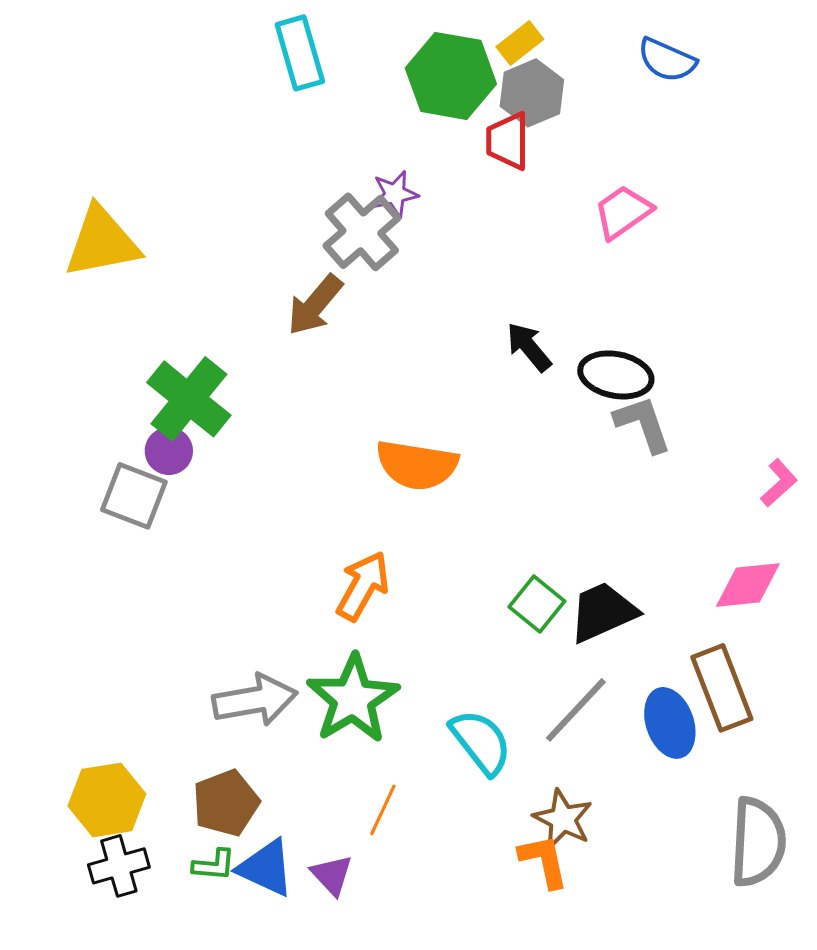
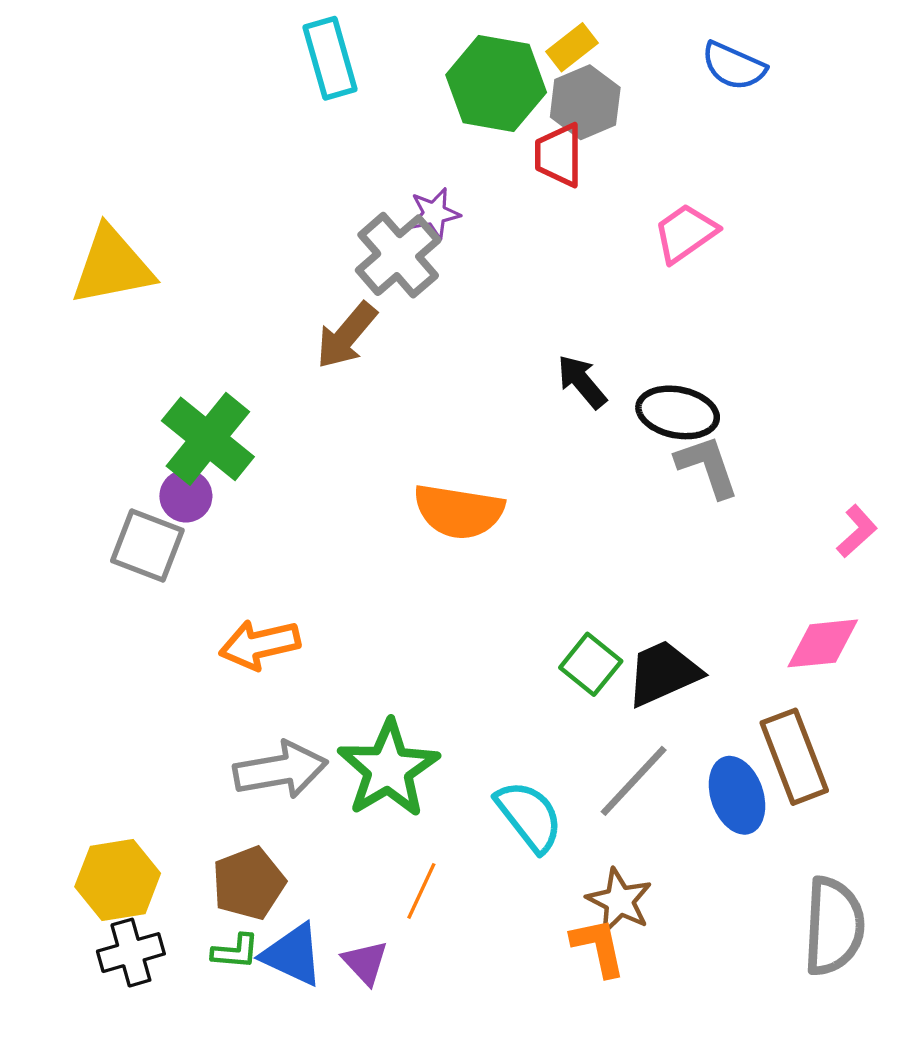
orange arrow: (363, 586) -> (260, 645), moved, turned -132

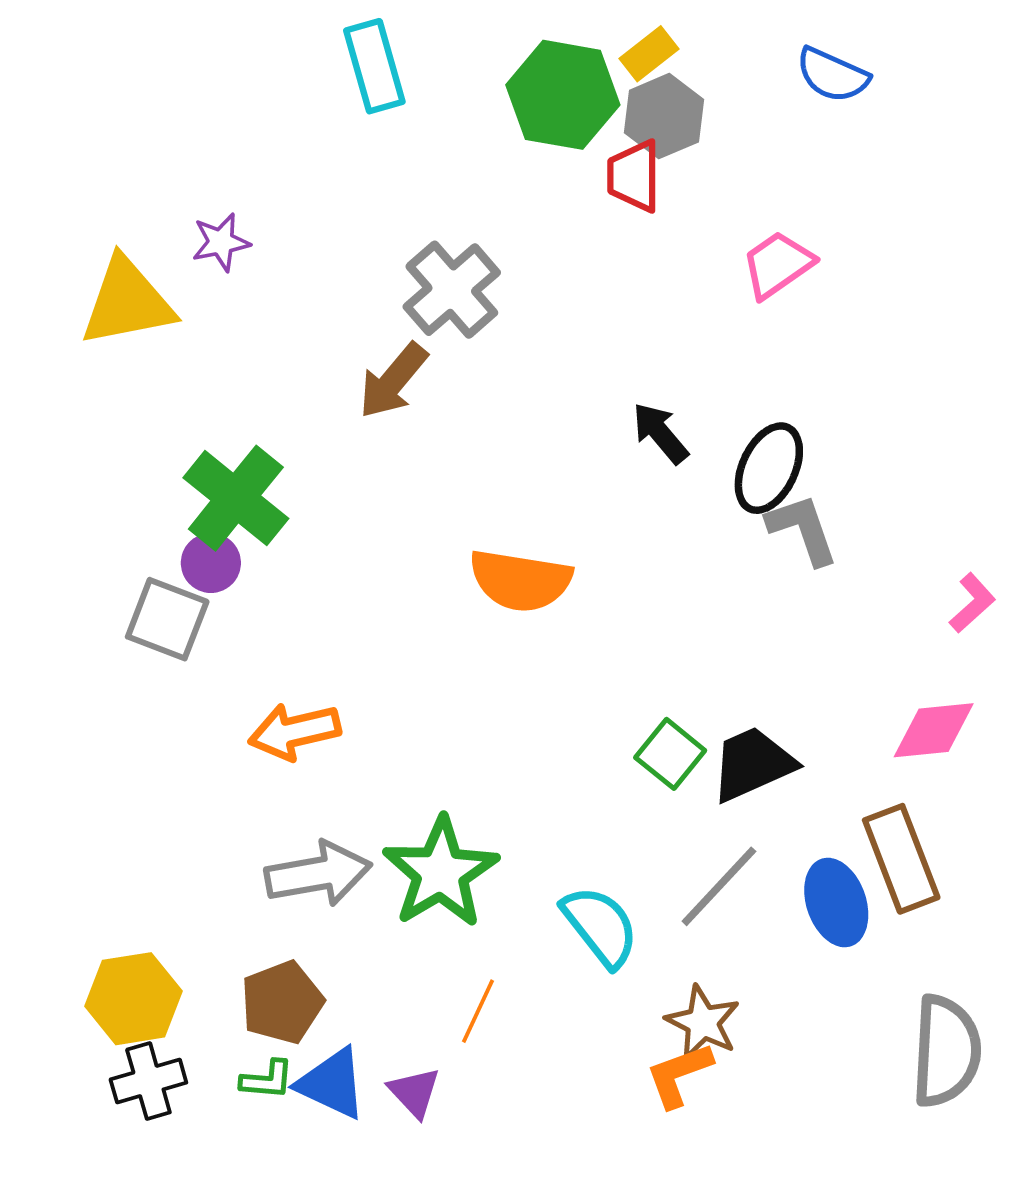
purple star: (434, 213) -> (221, 242), moved
black ellipse: (678, 412) -> (769, 468), turned -76
orange L-shape: (598, 947) -> (679, 1075), turned -98

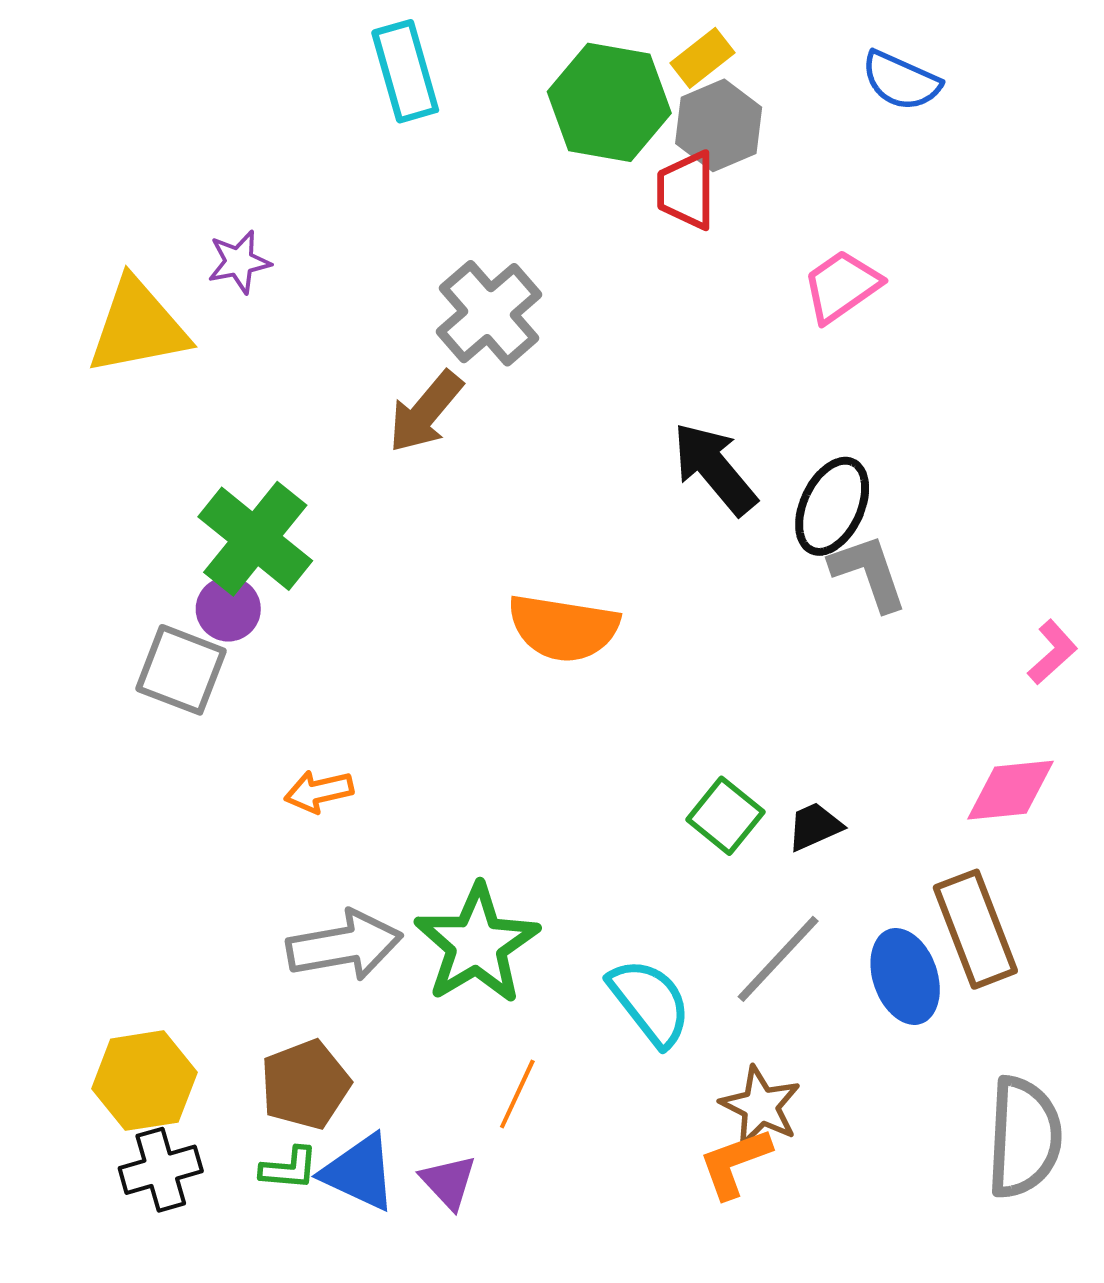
black arrow: (660, 433) -> (715, 469), size x1.4
orange arrow: (294, 731) -> (319, 791), size x0.7
black trapezoid: (753, 764) -> (815, 827), size x0.6

